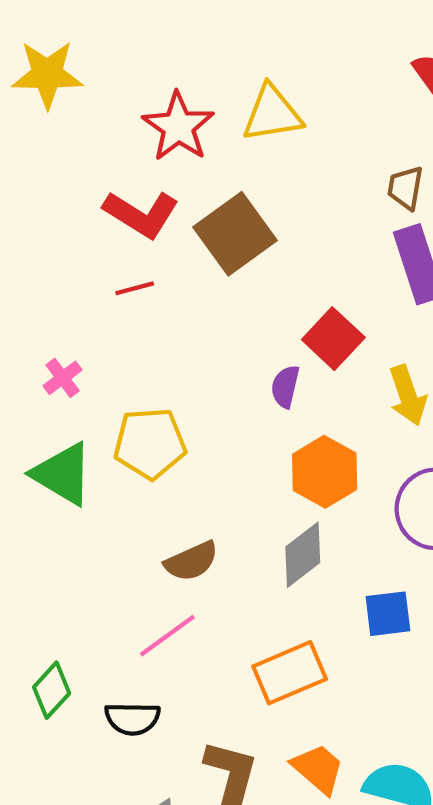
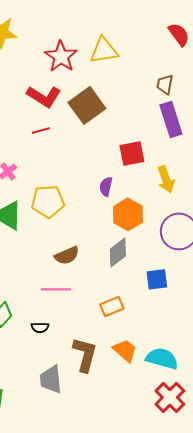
red square: (333, 339) -> (132, 153), turned 36
purple semicircle: (285, 387) -> (106, 186), moved
pink line: (167, 636) -> (56, 289), turned 36
orange rectangle: (290, 673) -> (112, 306), size x0.7
black semicircle: (132, 719) -> (40, 327), size x0.7

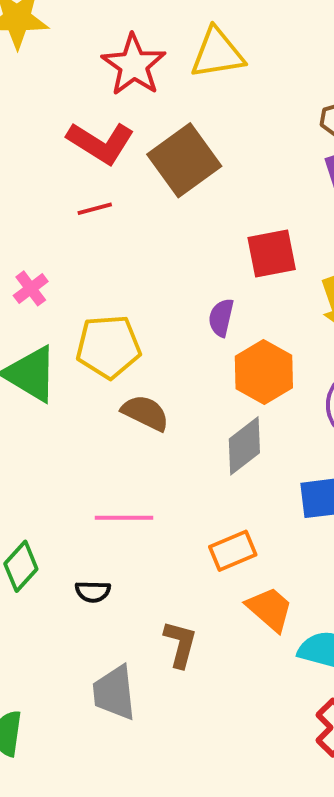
brown semicircle: (67, 255) -> (145, 413), moved, turned -130
orange trapezoid: (125, 350) -> (270, 609), moved
brown L-shape: (85, 354) -> (180, 644), size x0.7

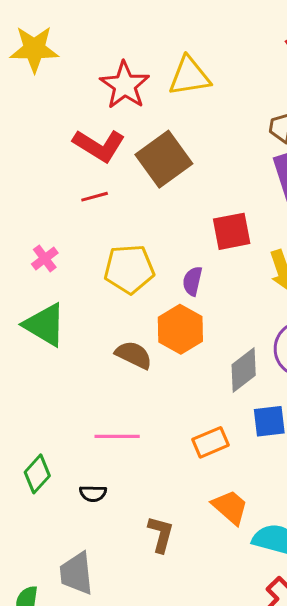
yellow pentagon: (108, 347) -> (129, 269), moved
orange hexagon: (264, 372) -> (180, 329), moved
gray diamond: (244, 446) -> (244, 370), moved
orange rectangle: (233, 551) -> (211, 442), moved
gray trapezoid: (114, 693) -> (76, 573), moved

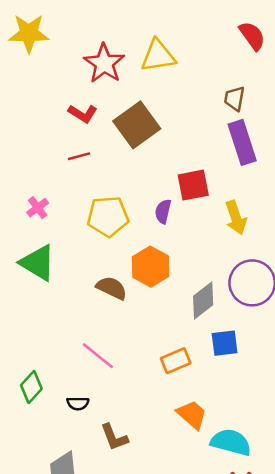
red L-shape: (99, 145) -> (83, 114), size x0.7
purple semicircle: (192, 281) -> (163, 211), moved
pink line: (117, 436) -> (98, 356), turned 39
brown L-shape: (161, 534) -> (114, 437), moved, turned 144

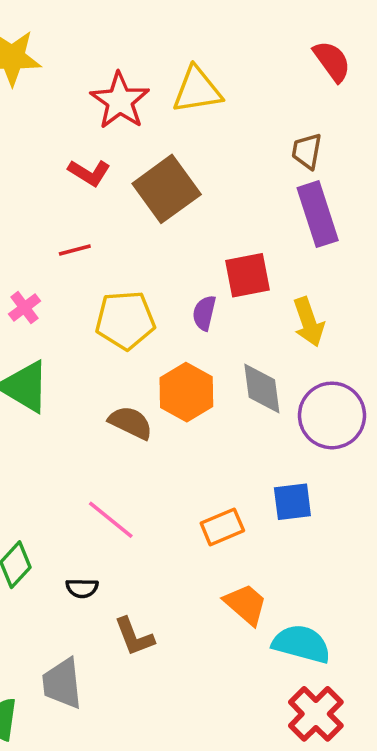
red line: (79, 156) -> (75, 250), moved
gray diamond: (203, 300) -> (262, 388), moved, turned -60

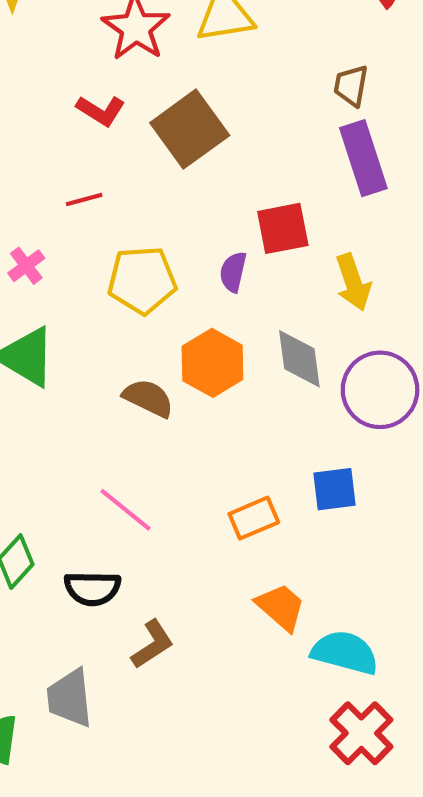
black semicircle: (82, 588) -> (92, 588), size x1.5
brown L-shape: (134, 637) -> (152, 644), turned -102

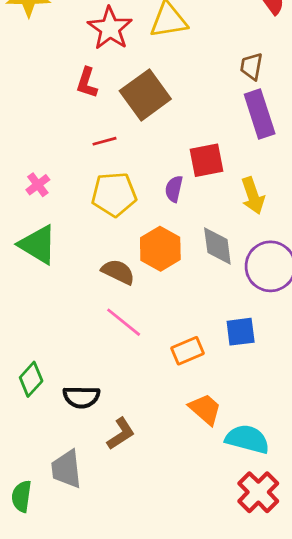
red L-shape: (101, 110) -> (87, 83), turned 76
red line: (84, 199) -> (105, 141), moved
pink line: (126, 510) -> (124, 322), moved

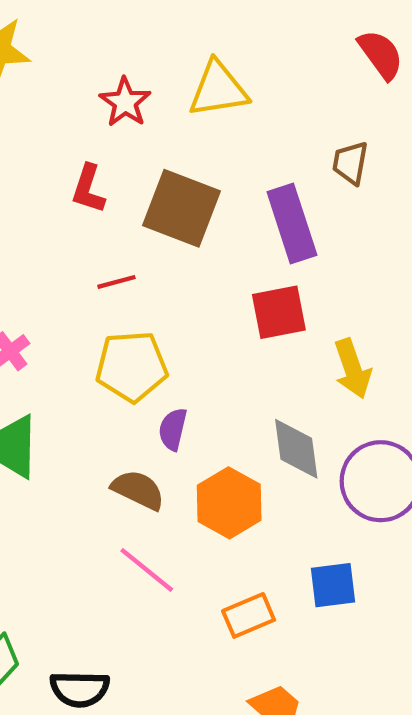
red star: (110, 28) -> (125, 102), size x0.7
brown square: (145, 95) -> (181, 208), turned -33
purple rectangle: (260, 114) -> (292, 223), moved
purple semicircle: (174, 189) -> (173, 429), moved
orange hexagon: (160, 249) -> (229, 503), moved

